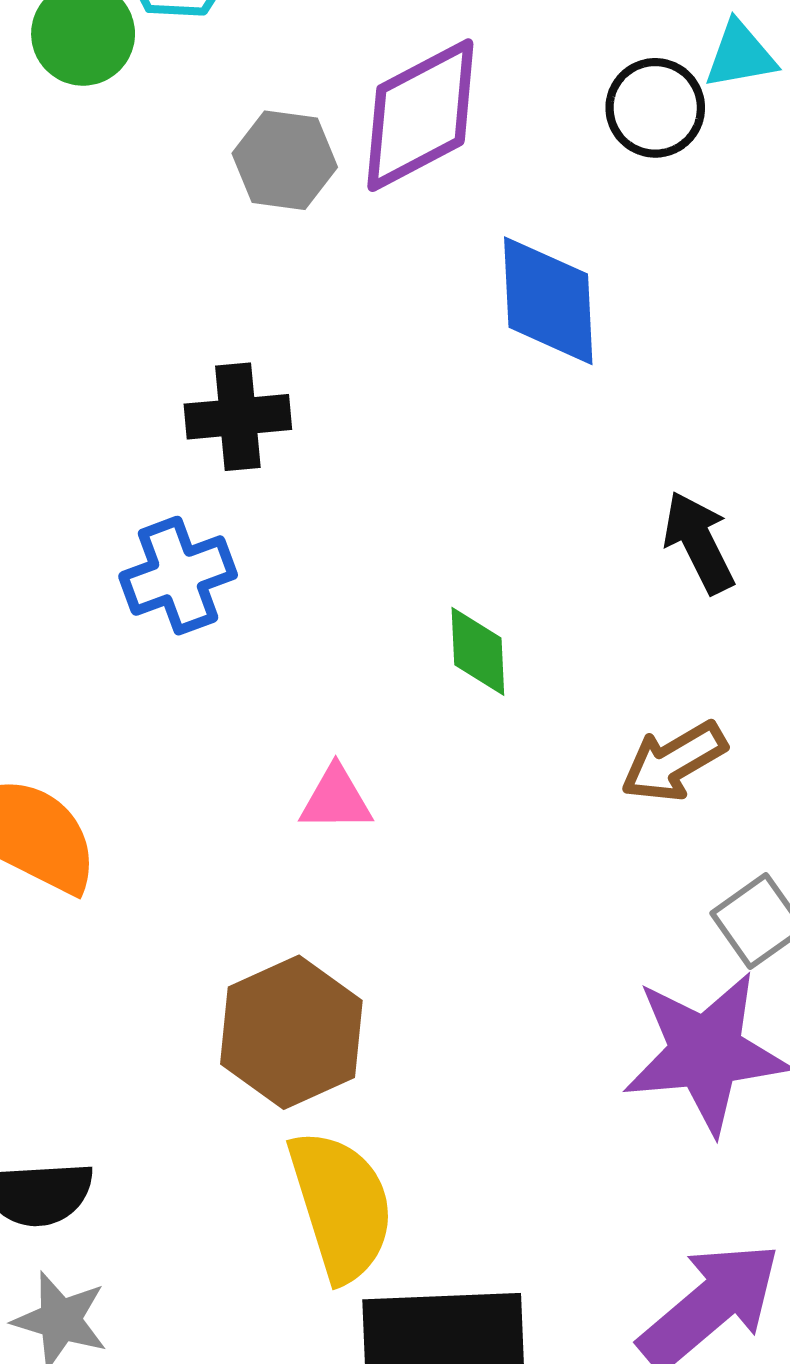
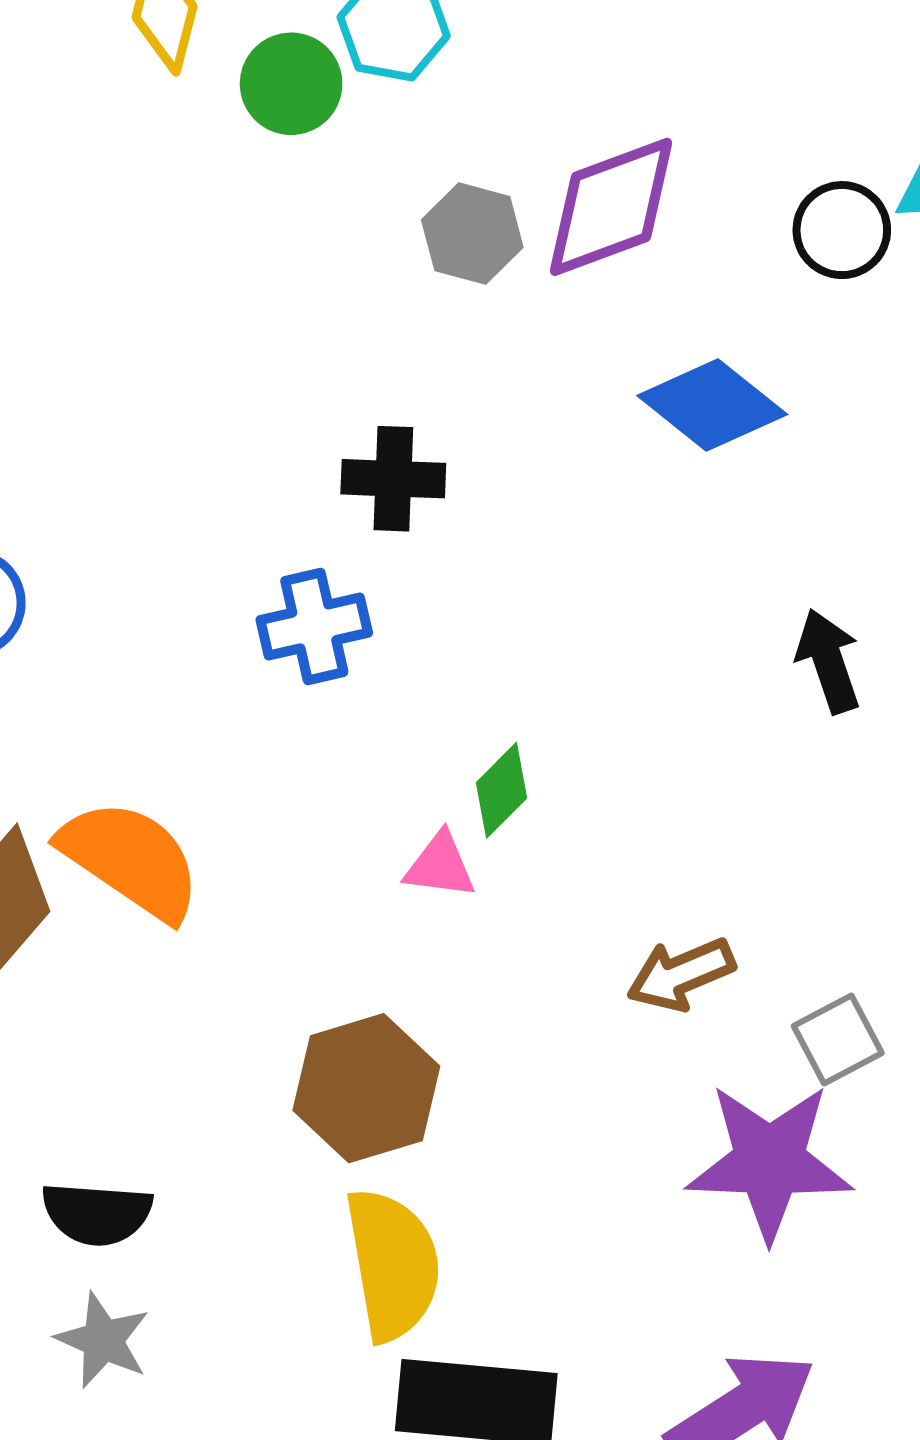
blue diamond: (548, 301) -> (712, 405), turned -56
green diamond: (478, 651) -> (502, 790), moved, turned 40
brown arrow: (674, 761) -> (681, 974), moved

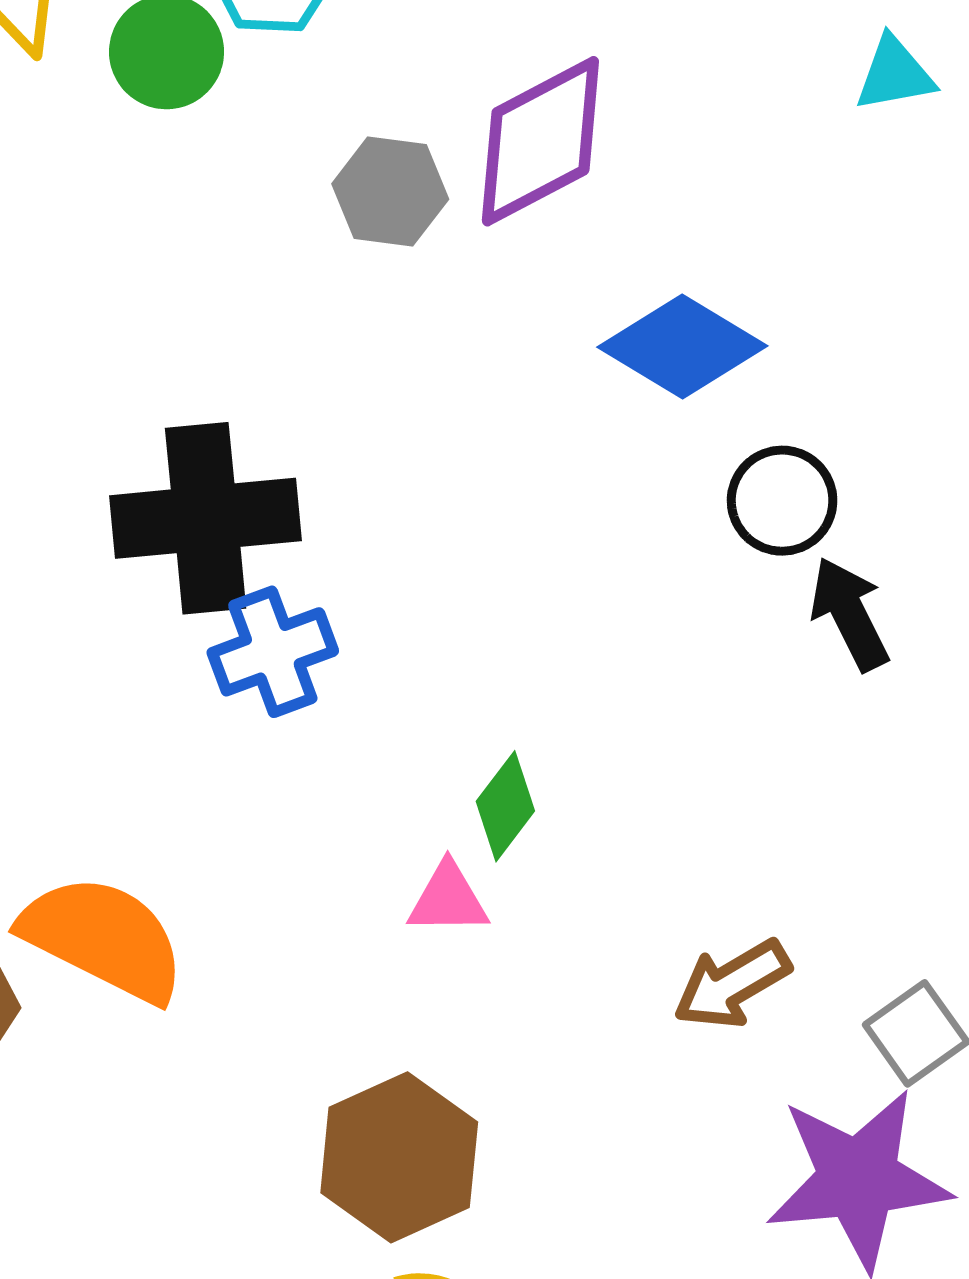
black circle: (842, 230) -> (782, 501), moved
black cross: (393, 479) -> (206, 518), moved, size x1.6

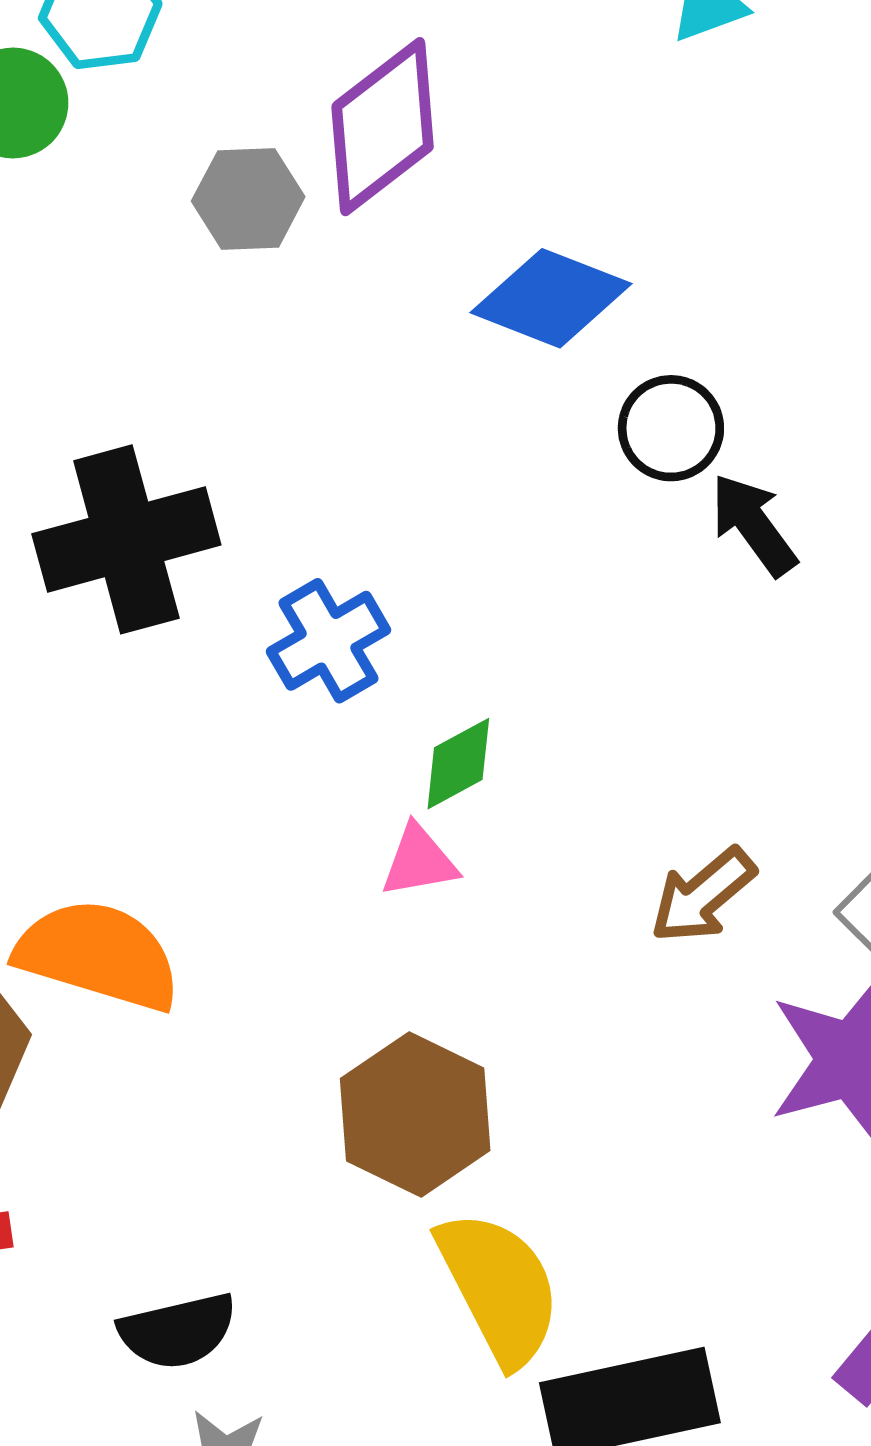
blue cross: (273, 652) -> (329, 641), moved
green diamond: (505, 806) -> (458, 764), turned 34

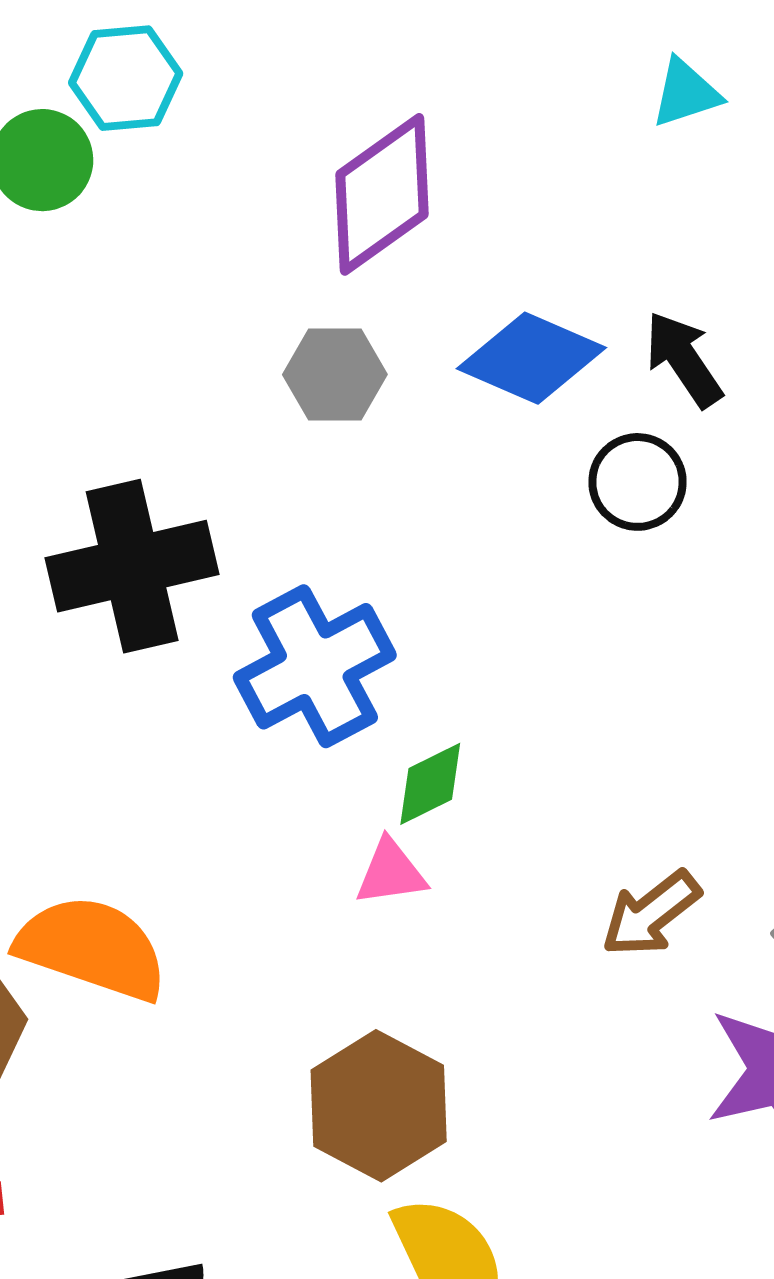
gray hexagon: (248, 199) -> (335, 375), moved
black arrow: (754, 525) -> (684, 359), moved
blue cross: (329, 641) -> (315, 666), size x1.4

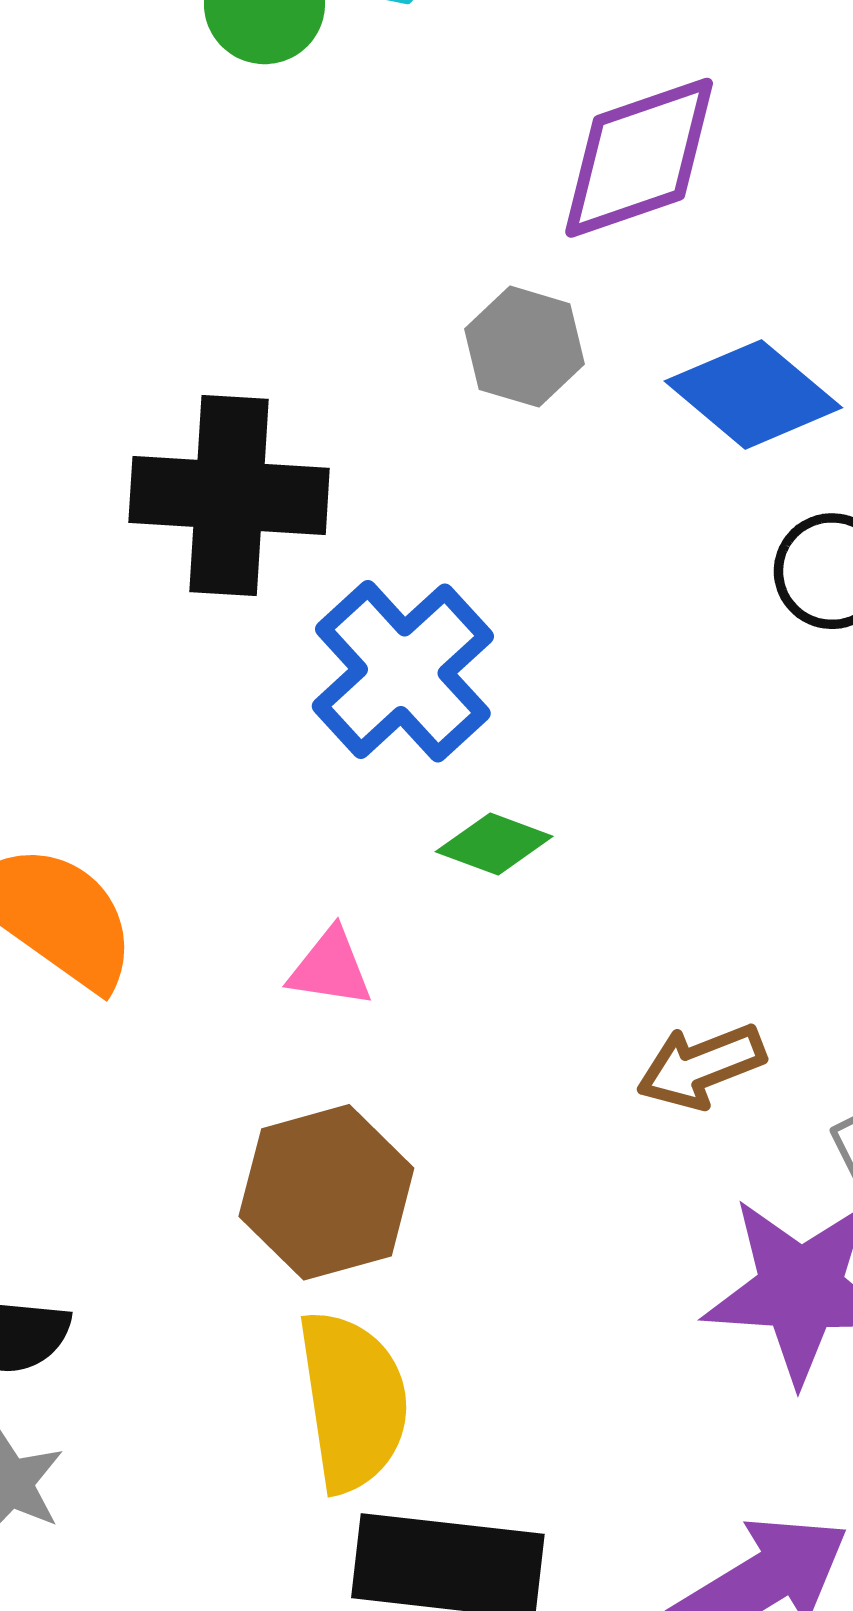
blue cross: (315, 666) -> (403, 671), turned -31
green diamond: (430, 784) -> (494, 844), turned 30
pink triangle: (391, 872) -> (330, 968), moved

